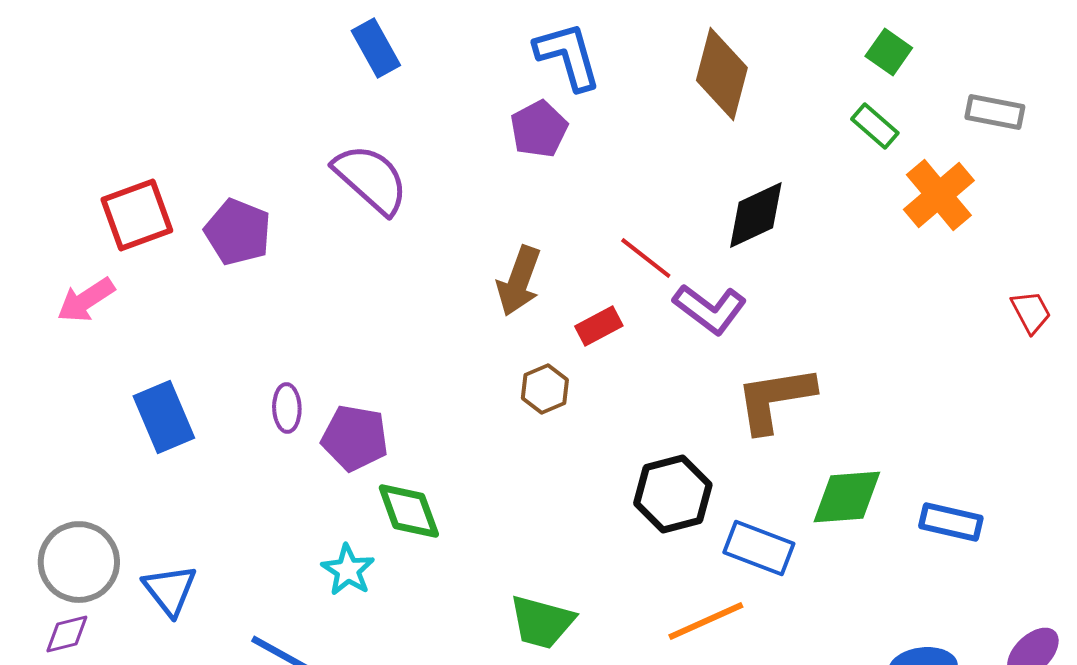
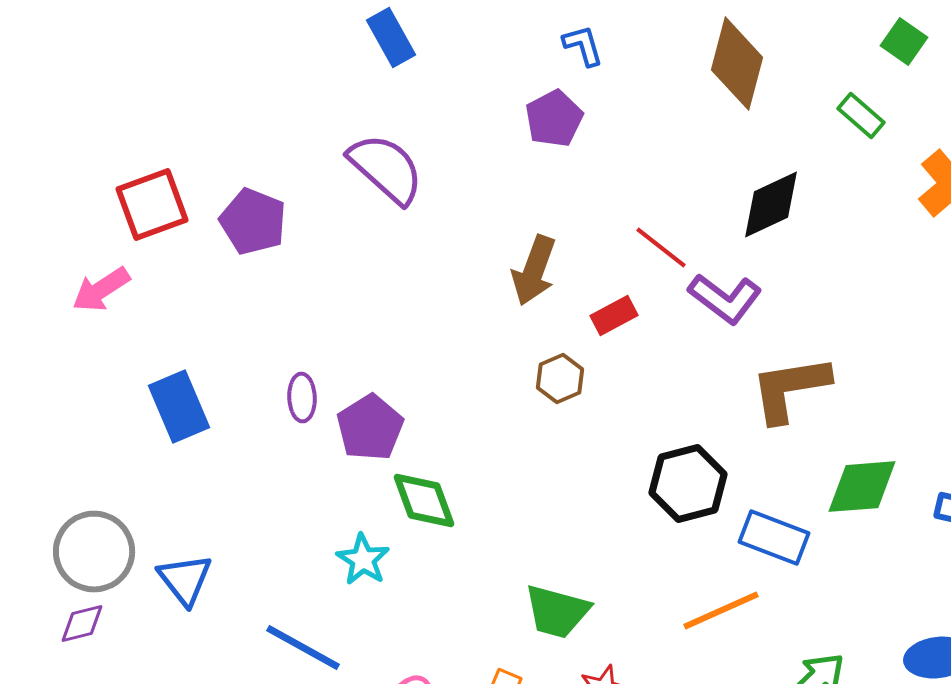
blue L-shape: (568, 56) -> (583, 46), size x0.6
green rectangle: (875, 126) -> (861, 116), moved
purple pentagon: (355, 438) -> (370, 428), turned 30

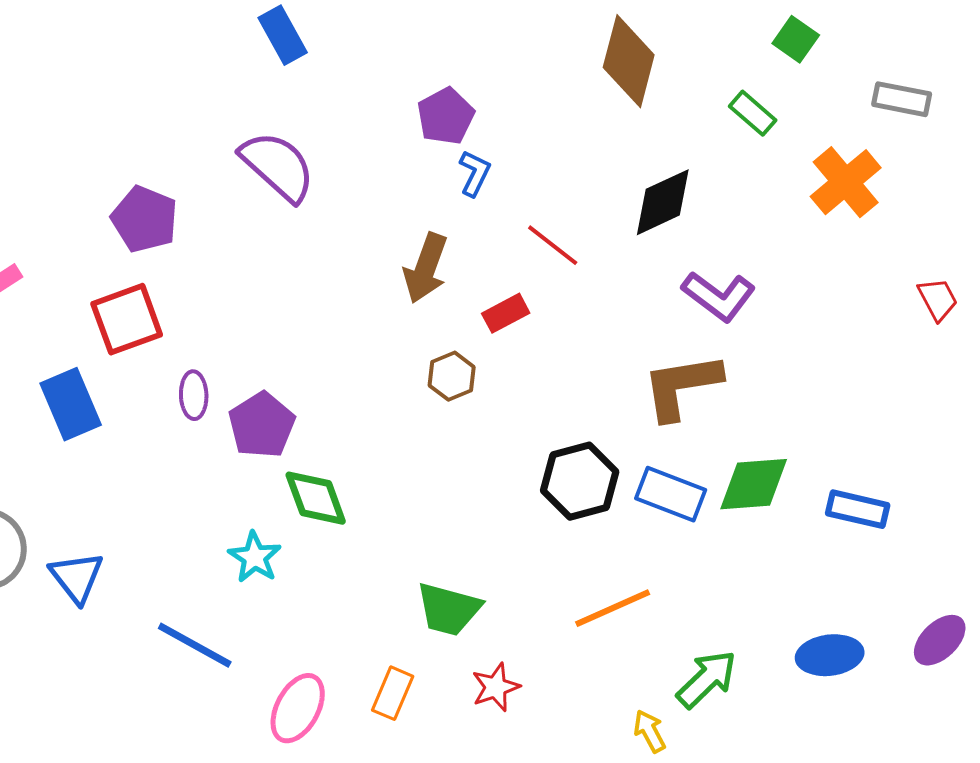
blue L-shape: (583, 46) -> (475, 173), moved, turned 42
red square: (152, 205) -> (127, 319), moved
purple L-shape: (725, 299) -> (719, 296), moved
blue rectangle: (774, 538) -> (671, 494), moved

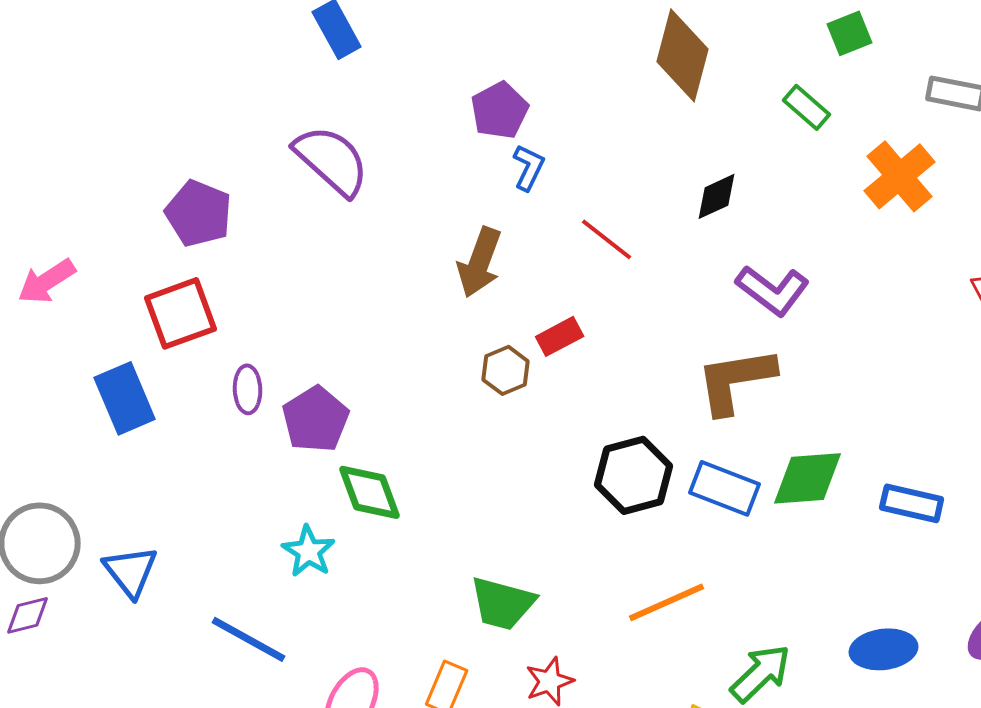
green square: (796, 39) -> (850, 33), turned 33
black diamond: (663, 202) -> (717, 196), size x0.7
red rectangle: (506, 313) -> (560, 336), moved

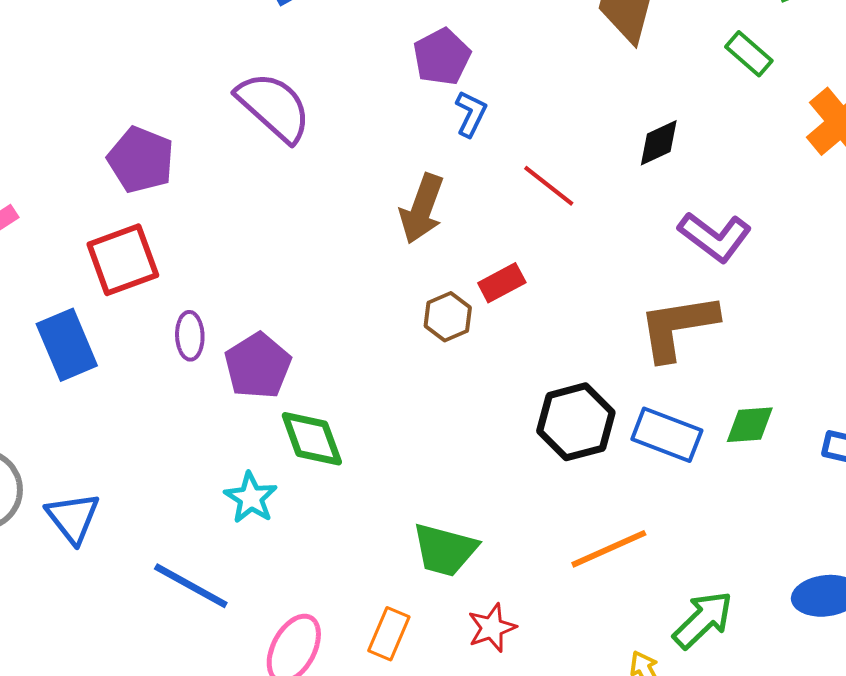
green diamond: (808, 478) -> (750, 425), size x0.7

